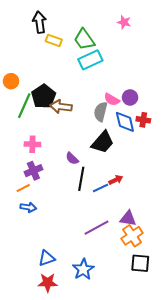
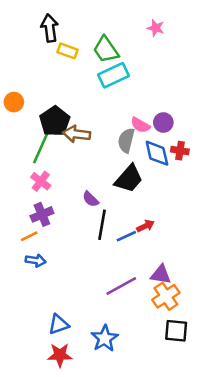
green line: (24, 106) -> (41, 148), moved
pink cross: (32, 144) -> (41, 181), turned 35

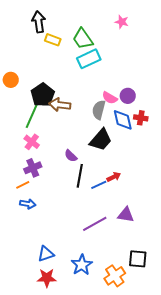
orange cross: (166, 296) -> (115, 276), moved

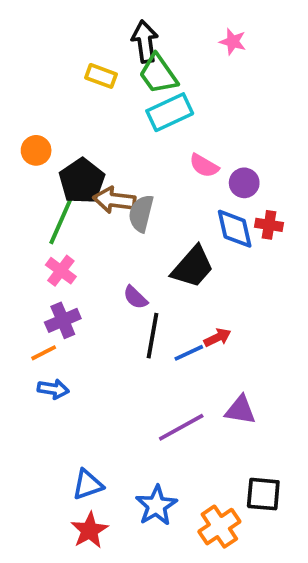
black arrow: (39, 22) -> (145, 42), moved
orange circle: (11, 80) -> (36, 150), moved
pink semicircle: (110, 98) -> (204, 166), moved
gray semicircle: (99, 110) -> (141, 213), moved
red star: (47, 278) -> (90, 530), turned -30

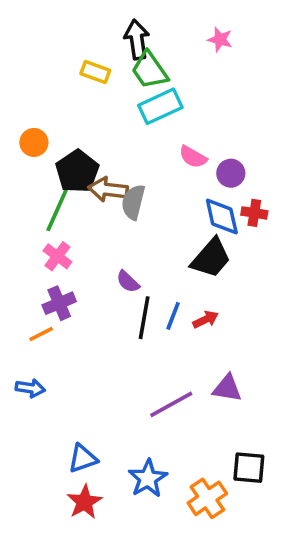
black trapezoid: (193, 267) -> (211, 258), moved
blue line: (189, 353) -> (173, 316), moved, turned -44
blue arrow: (53, 389) -> (30, 388), moved

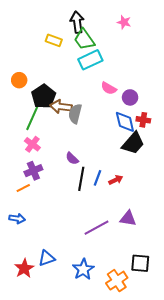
black trapezoid: (211, 258) -> (133, 143), moved
red star: (84, 502) -> (24, 268), moved

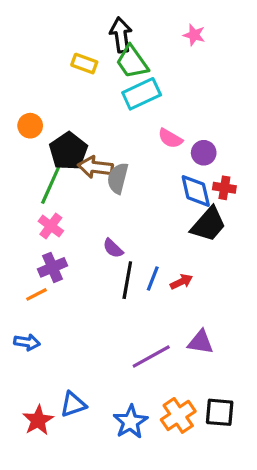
orange cross: (117, 281) -> (178, 415), moved

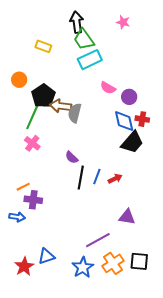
yellow rectangle: (84, 64) -> (43, 46), moved
purple cross: (52, 267) -> (33, 200), moved, turned 30
purple line: (151, 357) -> (98, 240), moved

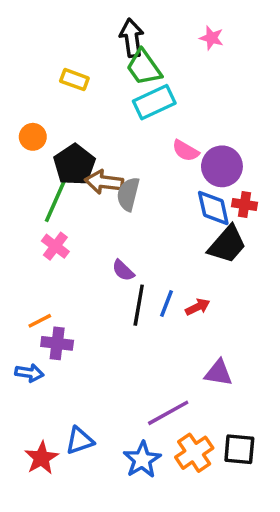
purple circle: (129, 97) -> (222, 166), size x1.5

